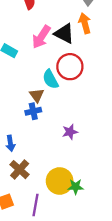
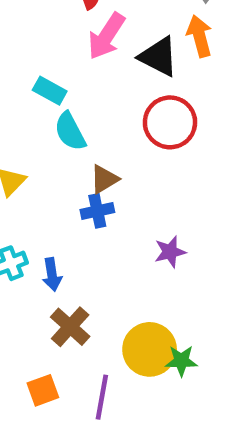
pink arrow: (41, 37) -> (106, 36), moved
cyan semicircle: (50, 79) -> (70, 131), moved
brown triangle: (37, 95) -> (104, 179), turned 35

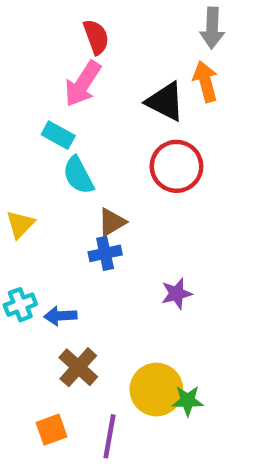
pink arrow: (106, 36) -> (83, 84), moved
blue arrow: (52, 275) -> (60, 316), turned 96

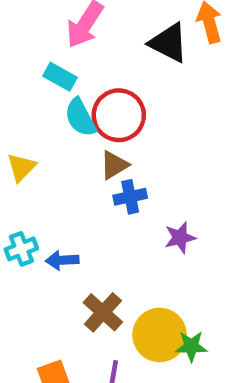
red circle: (176, 166) -> (119, 115), moved
blue cross: (105, 253) -> (130, 197), moved
brown cross: (78, 367) -> (103, 312), moved

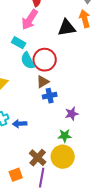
black triangle: (169, 43) -> (67, 28), turned -36
brown cross: (103, 312) -> (38, 158), moved
green star: (191, 346) -> (65, 136), moved

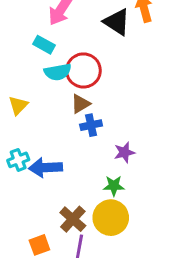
black triangle: (67, 28) -> (117, 22), turned 42
cyan semicircle: (28, 61) -> (58, 72), turned -72
blue arrow: (20, 124) -> (46, 168), size x1.5

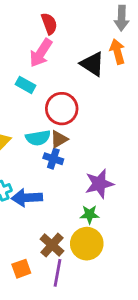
cyan semicircle: (58, 72) -> (38, 138), moved
blue cross: (91, 125) -> (53, 159), moved, turned 30
purple star: (124, 152) -> (99, 184), size x1.5

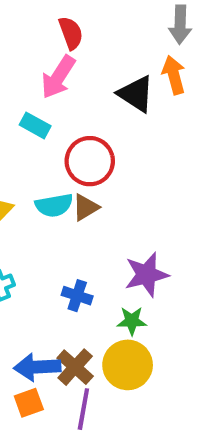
blue cross: (53, 159) -> (77, 296), moved
blue arrow: (27, 198) -> (37, 367), moved

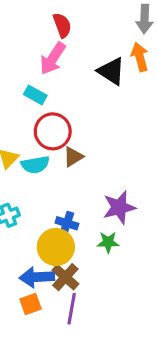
red circle: (90, 161) -> (53, 131), moved
cyan semicircle: (54, 205) -> (35, 165), moved
yellow circle: (128, 365) -> (56, 247), moved

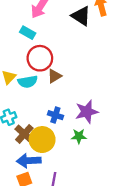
blue cross: (67, 223) -> (55, 115), moved
brown cross: (65, 277) -> (24, 134), moved

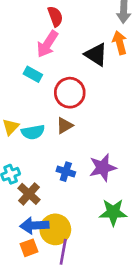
red circle: (40, 58) -> (70, 93), moved
green star: (79, 136) -> (113, 212), moved, size x1.5
yellow circle: (42, 140) -> (55, 229), moved

